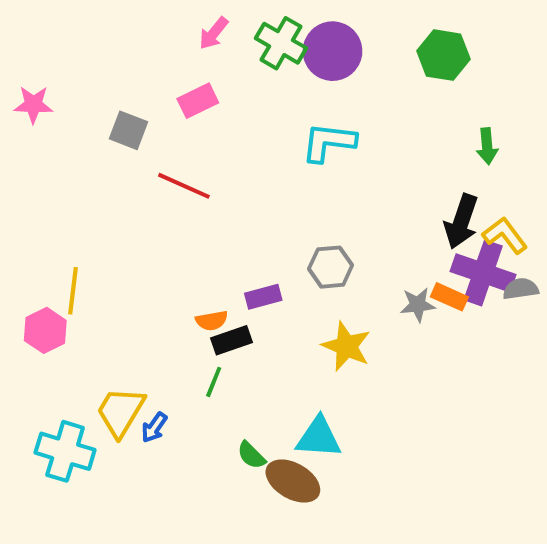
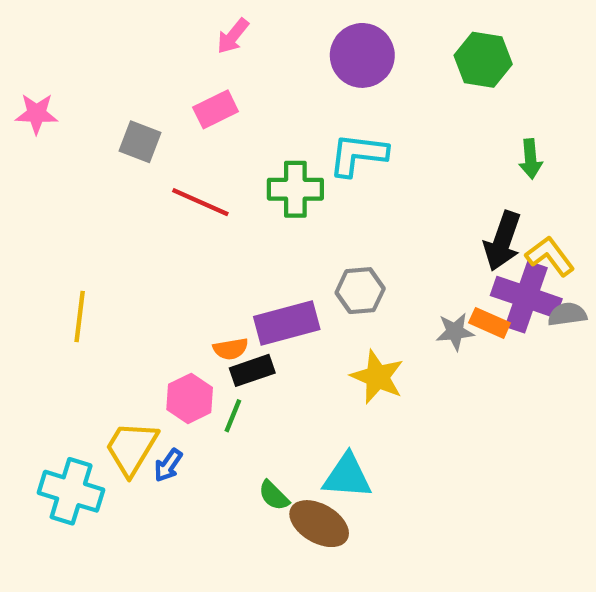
green cross: (281, 43) -> (295, 189), moved, turned -30
purple rectangle: (263, 297) -> (287, 323), size x1.6
pink hexagon: (45, 330) -> (190, 398), moved

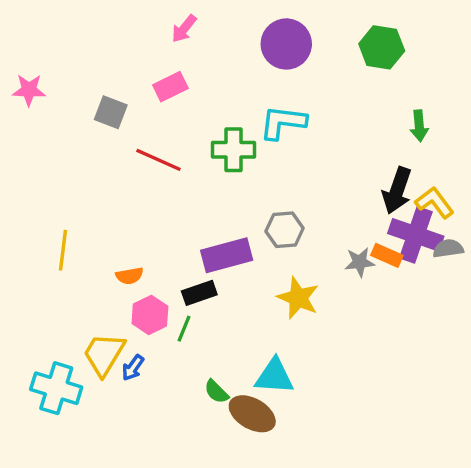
orange semicircle: (231, 349) -> (129, 276), moved

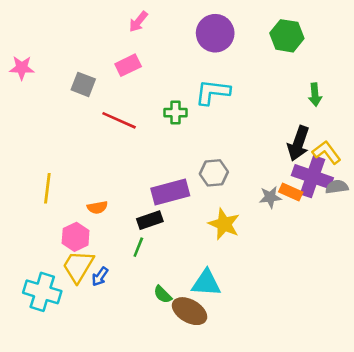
green cross: (233, 150) -> (175, 113), size x0.7
pink hexagon: (150, 315) -> (76, 237), moved

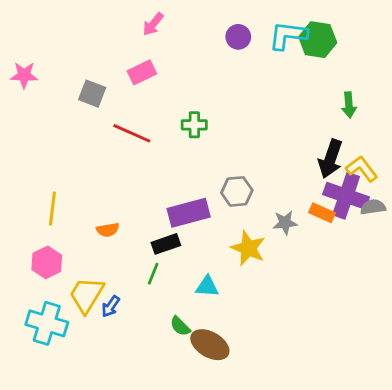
purple circle: (215, 33) -> (238, 37), size x0.6
cyan L-shape: (213, 92) -> (288, 35), moved
gray star: (270, 197) -> (285, 223), moved
pink hexagon: (76, 237) -> (47, 262), moved
cyan triangle: (206, 283) -> (207, 286), moved, size x0.7

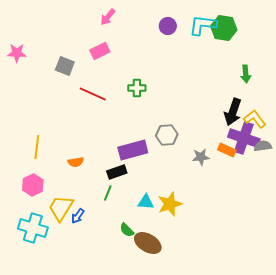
yellow star: (248, 248) -> (170, 204), moved, turned 30

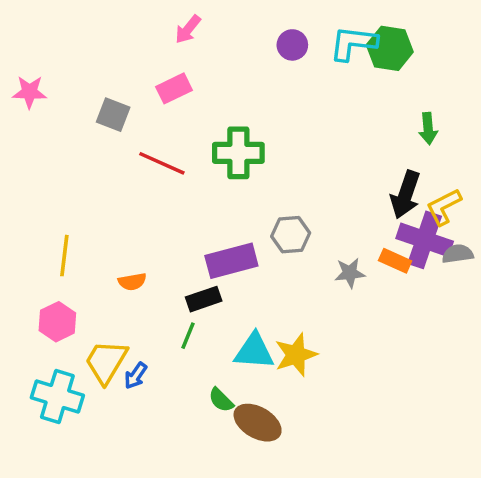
green cross: (137, 88) -> (238, 153), size x1.6
yellow L-shape: (255, 119) -> (444, 207), turned -80
cyan triangle: (146, 202) -> (254, 351), size x1.4

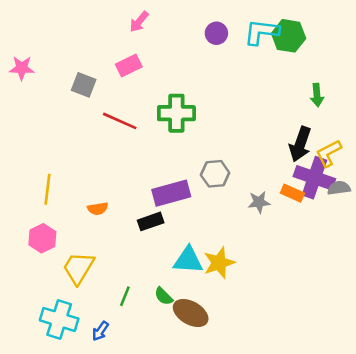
green line: (188, 336) -> (125, 296), moved
blue arrow: (136, 376) -> (100, 331), moved
cyan cross: (57, 397) -> (59, 319), moved

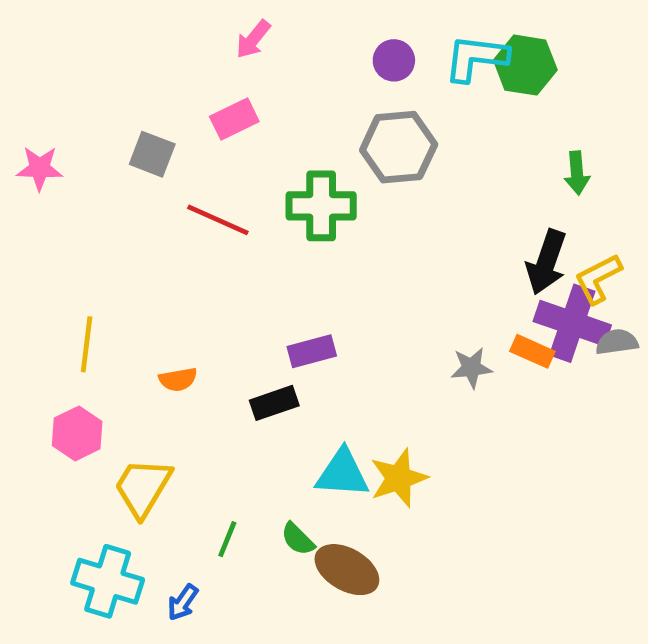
pink star: (22, 68) -> (40, 168), moved
gray hexagon: (215, 174) -> (399, 147), moved, size x1.4
purple rectangle: (171, 193) -> (312, 351), size x0.7

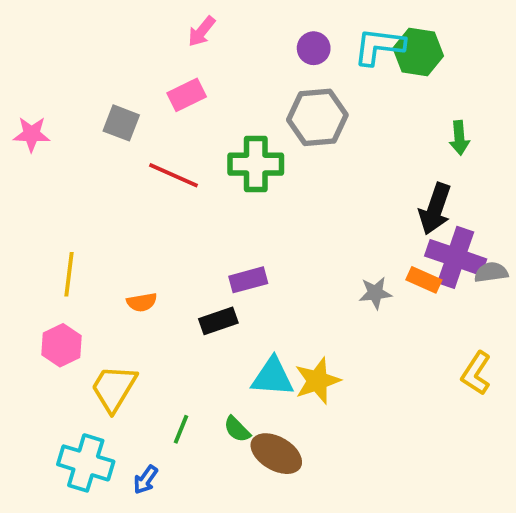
yellow L-shape: (598, 279) -> (476, 373), moved, turned -30

